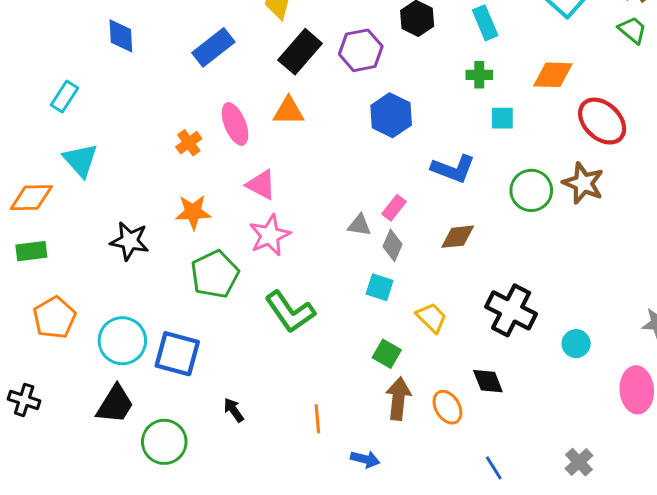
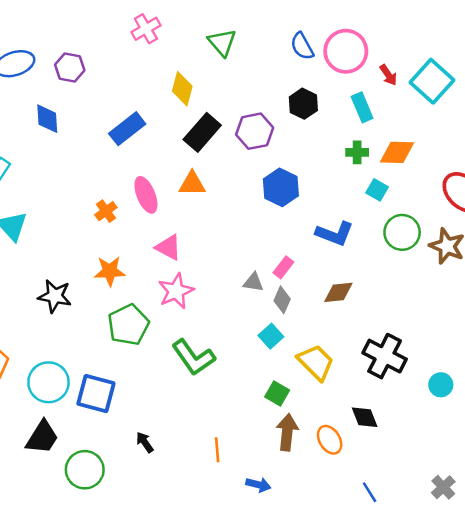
orange diamond: (553, 75) -> (397, 152), moved
cyan square: (502, 118) -> (377, 190), turned 30
green circle: (531, 190) -> (402, 232), moved
cyan square: (380, 287) -> (271, 336), turned 30
yellow trapezoid: (432, 318) -> (316, 362), size x1.4

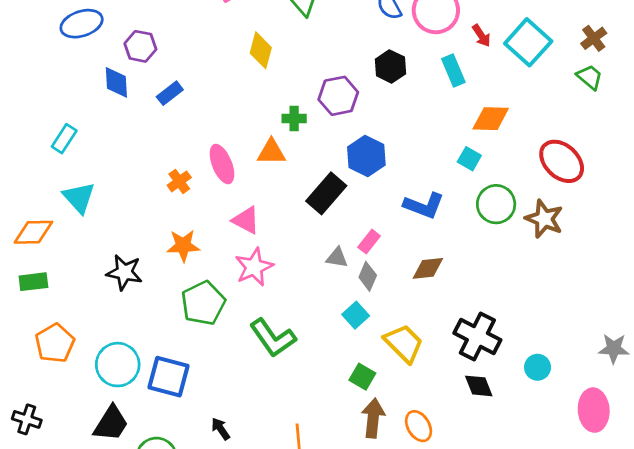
purple hexagon: (70, 67) -> (140, 46), moved
blue rectangle: (127, 129) -> (170, 93), moved, size x0.7
black rectangle: (202, 132) -> (326, 193), moved
green cross: (357, 152) -> (294, 119), moved
black diamond: (365, 417) -> (479, 386), moved

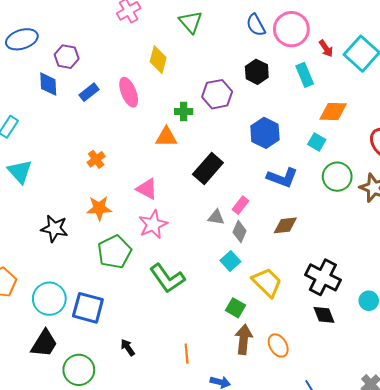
blue hexagon: (366, 156) -> (265, 133), moved
pink ellipse: (222, 164) -> (129, 92), moved

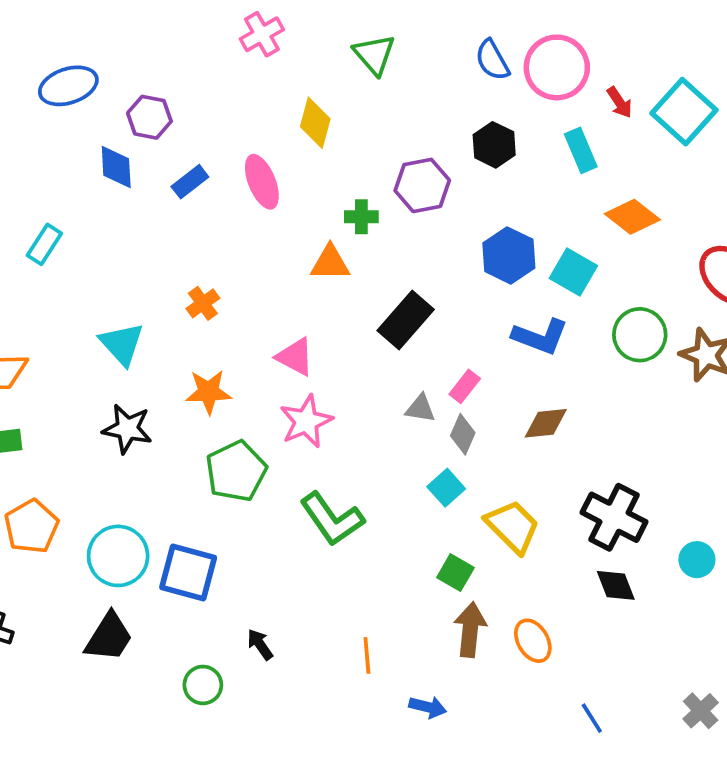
orange diamond: (333, 112) -> (632, 217), turned 36
cyan square: (317, 142) -> (573, 272), moved, size x1.4
cyan triangle: (20, 172) -> (122, 344), moved
green circle: (79, 370) -> (203, 685), moved, size x0.7

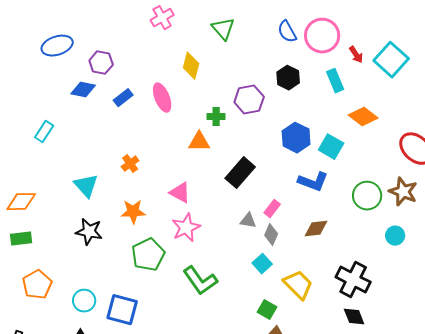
blue diamond: (116, 167) -> (83, 90), turned -75
green circle: (640, 335) -> (367, 196), moved
cyan circle: (118, 556) -> (84, 301), size x0.7
cyan circle: (697, 560) -> (395, 236), moved

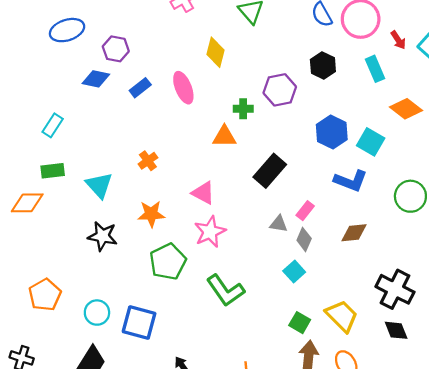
green rectangle: (21, 239) -> (53, 171), moved
yellow trapezoid: (298, 285) -> (342, 316), moved

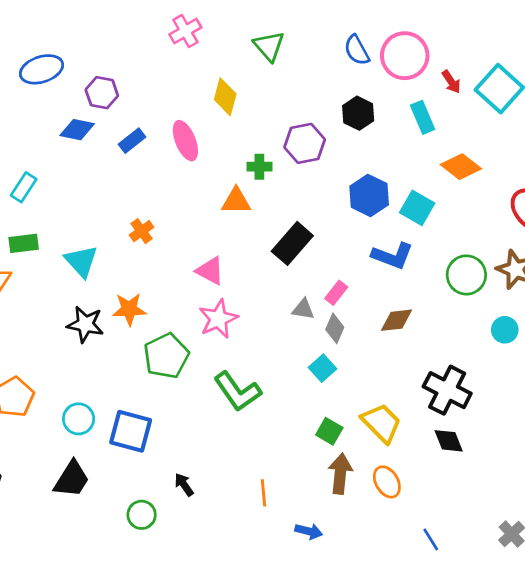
orange star: (151, 214) -> (129, 309), moved

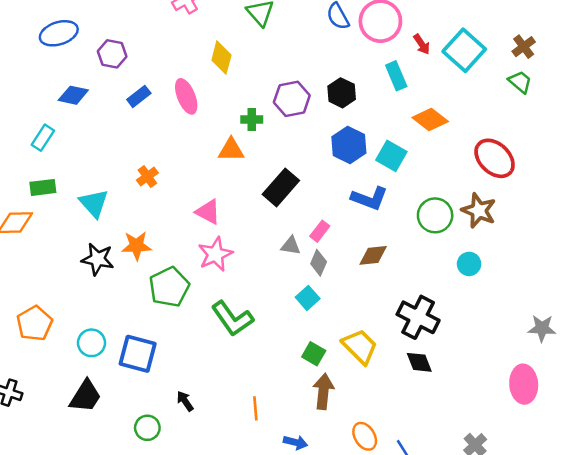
black hexagon: (358, 113) -> (342, 93), moved
blue diamond: (77, 130) -> (73, 95), moved
orange ellipse: (387, 482) -> (365, 436), moved

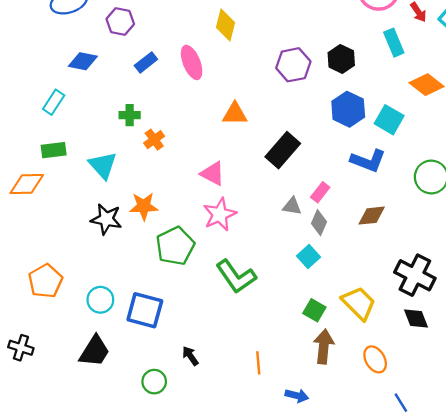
green cross: (252, 119) -> (130, 115), moved
orange ellipse: (365, 436) -> (375, 359), moved

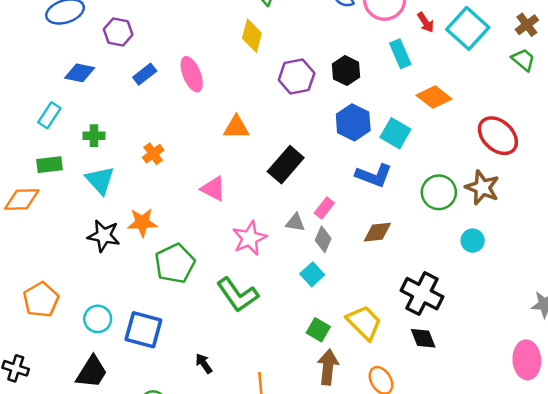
yellow diamond: (225, 25) -> (252, 36), moved
green cross: (130, 115) -> (94, 136), moved
pink star: (220, 214) -> (250, 238), moved
black arrow: (190, 356) -> (204, 364), moved

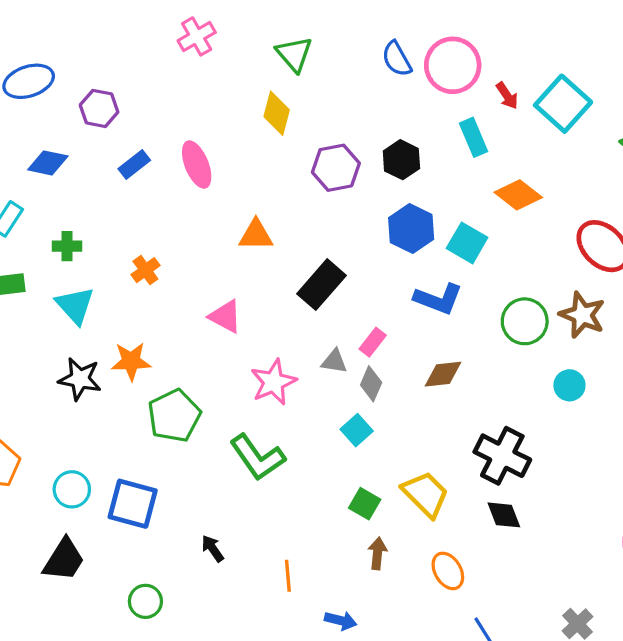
brown arrow: (328, 367) -> (377, 553), size x0.7

